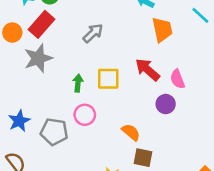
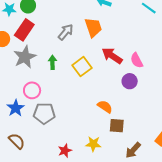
orange trapezoid: (162, 30) -> (93, 27), moved
yellow square: (108, 79) -> (82, 67), turned -30
green arrow: (78, 83) -> (52, 62), moved
pink circle: (85, 115) -> (32, 90), moved

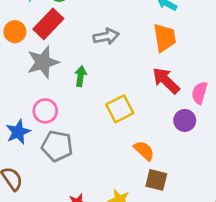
orange trapezoid: (93, 27) -> (165, 38), moved
gray arrow: (66, 32) -> (106, 36), turned 30
pink semicircle: (137, 60) -> (199, 93), turned 35
yellow square: (82, 67) -> (120, 109), moved

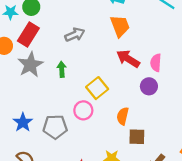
pink circle: (45, 111) -> (83, 110), moved
orange semicircle: (144, 151) -> (123, 116), turned -108

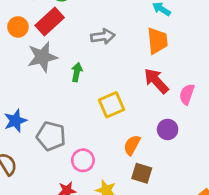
purple circle: (149, 86) -> (168, 129), moved
pink circle: (83, 110) -> (83, 160), moved

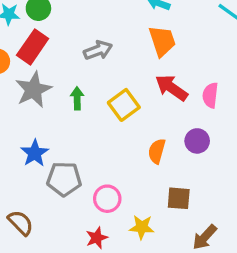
yellow square: (112, 105) -> (124, 105), moved
blue star: (15, 121) -> (35, 153), moved
orange semicircle: (132, 145) -> (157, 151), moved

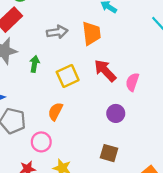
orange trapezoid: (162, 41) -> (91, 33), moved
orange semicircle: (157, 151) -> (55, 111), moved
brown square: (179, 198) -> (109, 153), moved

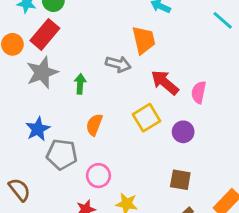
gray arrow: (57, 32) -> (118, 64), moved, turned 30
yellow square: (68, 76) -> (146, 118), moved
orange semicircle: (55, 111) -> (94, 125), moved

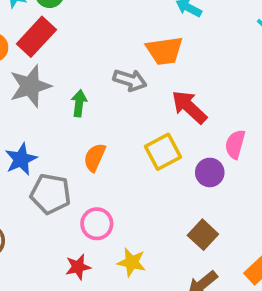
orange trapezoid: (144, 40) -> (164, 51), turned 92
pink semicircle: (199, 92) -> (235, 144), moved
brown square: (180, 180) -> (203, 235), turned 30

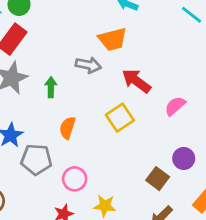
pink semicircle: (235, 144) -> (175, 106), turned 40
purple circle: (210, 172) -> (184, 158), moved

